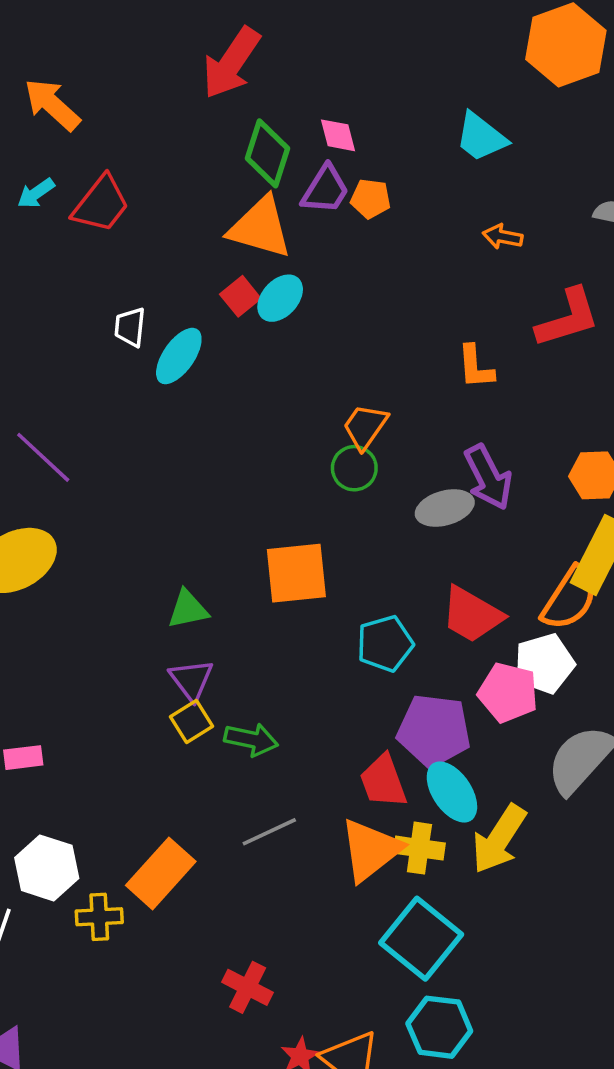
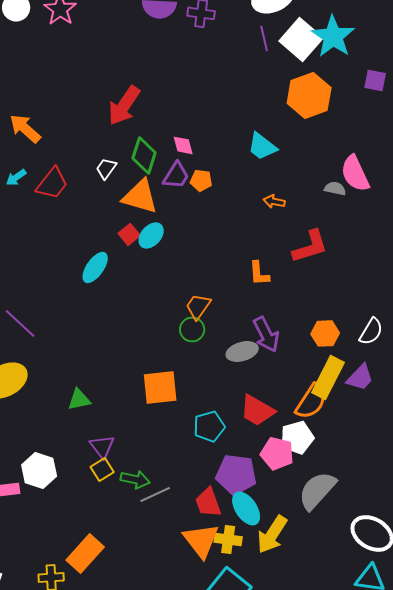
white trapezoid: (130, 327) -> (106, 168), moved, turned 30
green triangle: (188, 609) -> (79, 399), moved
gray line: (269, 832) -> (155, 494), moved
orange triangle: (371, 850) -> (201, 540), turned -30
white hexagon: (47, 868) -> (39, 470), moved

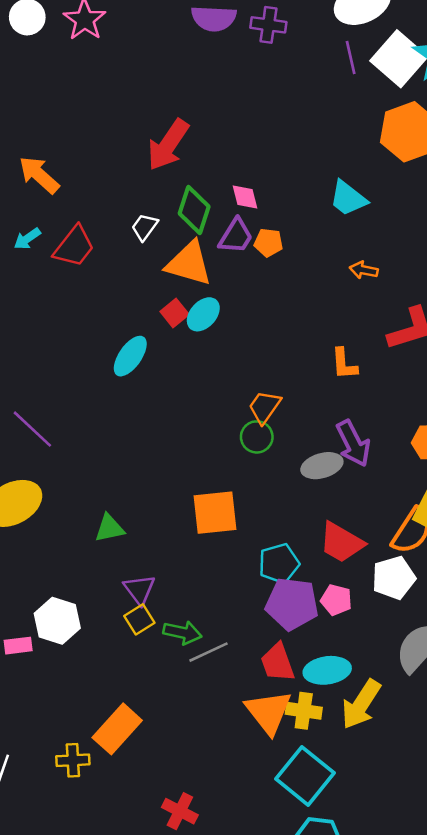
pink pentagon: (277, 453) -> (336, 600), moved, size x0.7
purple pentagon: (236, 474) -> (292, 604), moved
cyan ellipse: (246, 508) -> (327, 670), turned -64

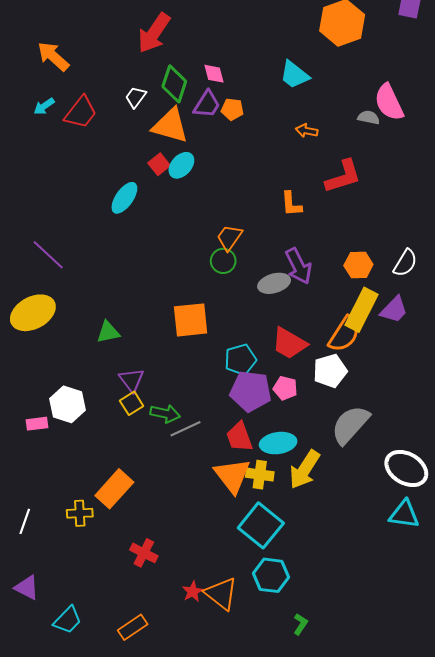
red cross: (180, 811) -> (144, 553), moved

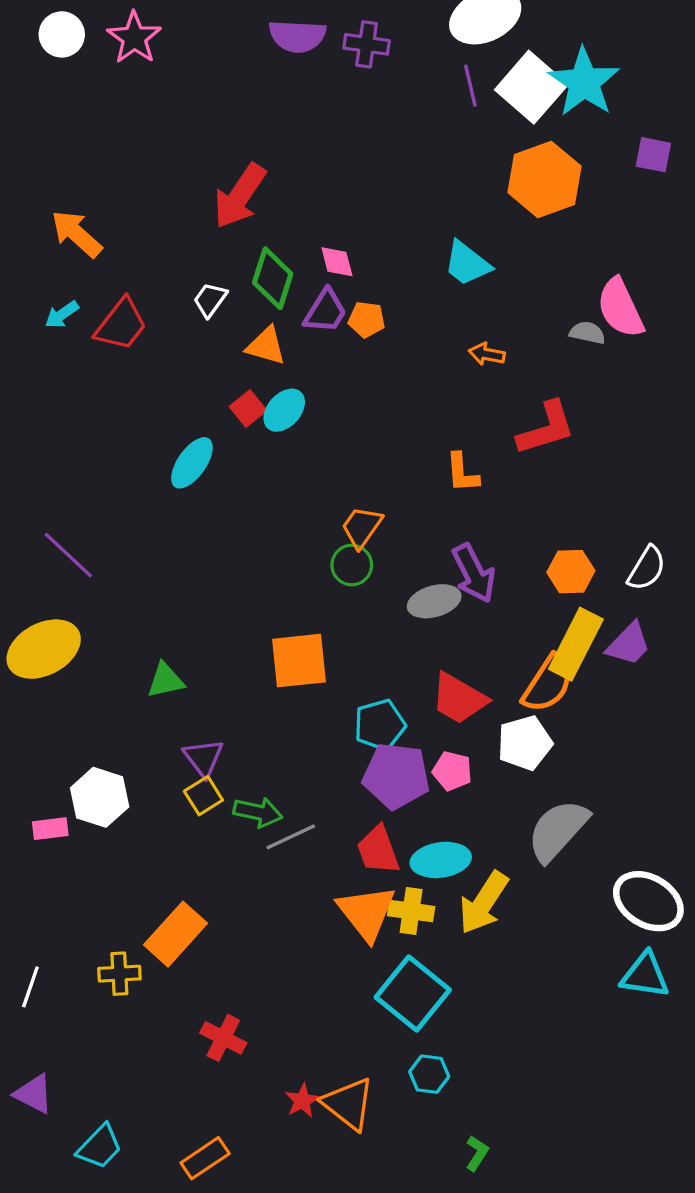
orange triangle: (170, 126) -> (266, 346), size x0.7
cyan hexagon: (271, 575) -> (429, 1074), size x0.7

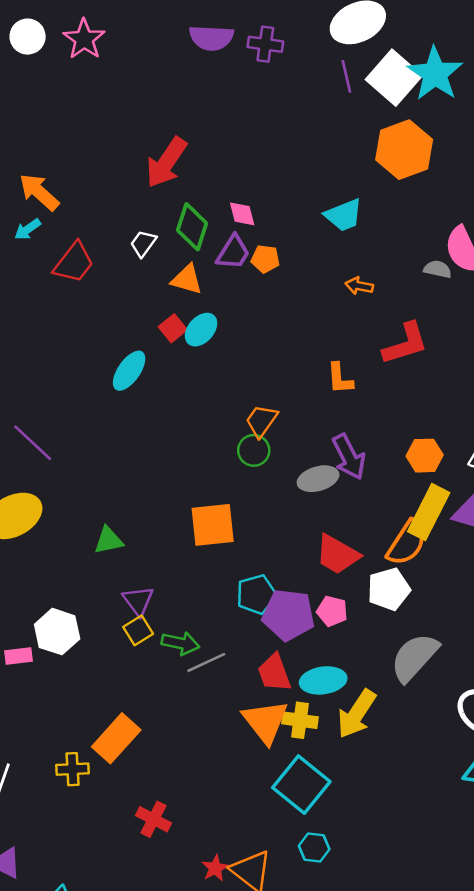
cyan trapezoid: (467, 263) -> (344, 215), turned -60
cyan arrow: (62, 315) -> (28, 229), moved
cyan pentagon: (380, 725) -> (256, 594), moved

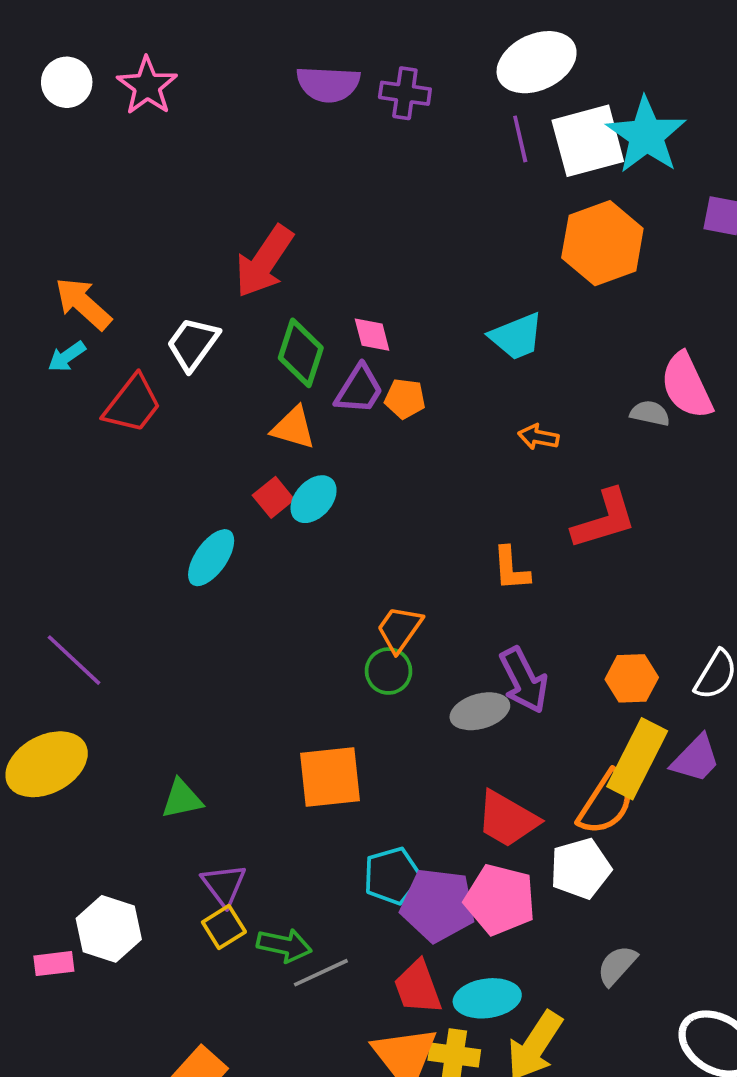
white square: (394, 78) -> (588, 141), turned 34
white trapezoid: (143, 243) -> (193, 344), moved, size x1.4
pink pentagon: (332, 611) -> (500, 900), size x1.6
gray semicircle: (414, 657) -> (617, 965), size x0.6

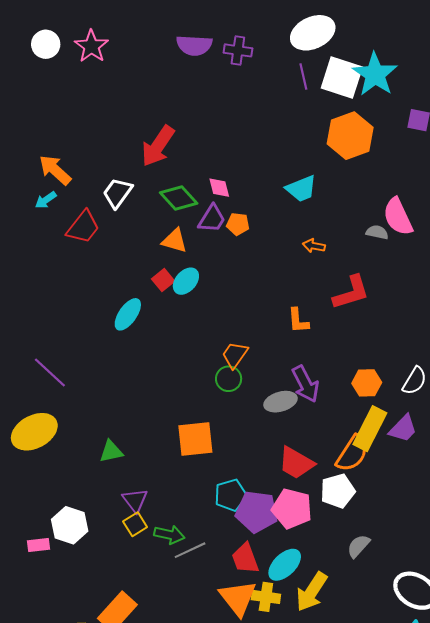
white square: (588, 141) -> (342, 77), turned 33
green diamond: (301, 353) -> (179, 198), turned -60
cyan ellipse: (487, 998) -> (285, 565), turned -36

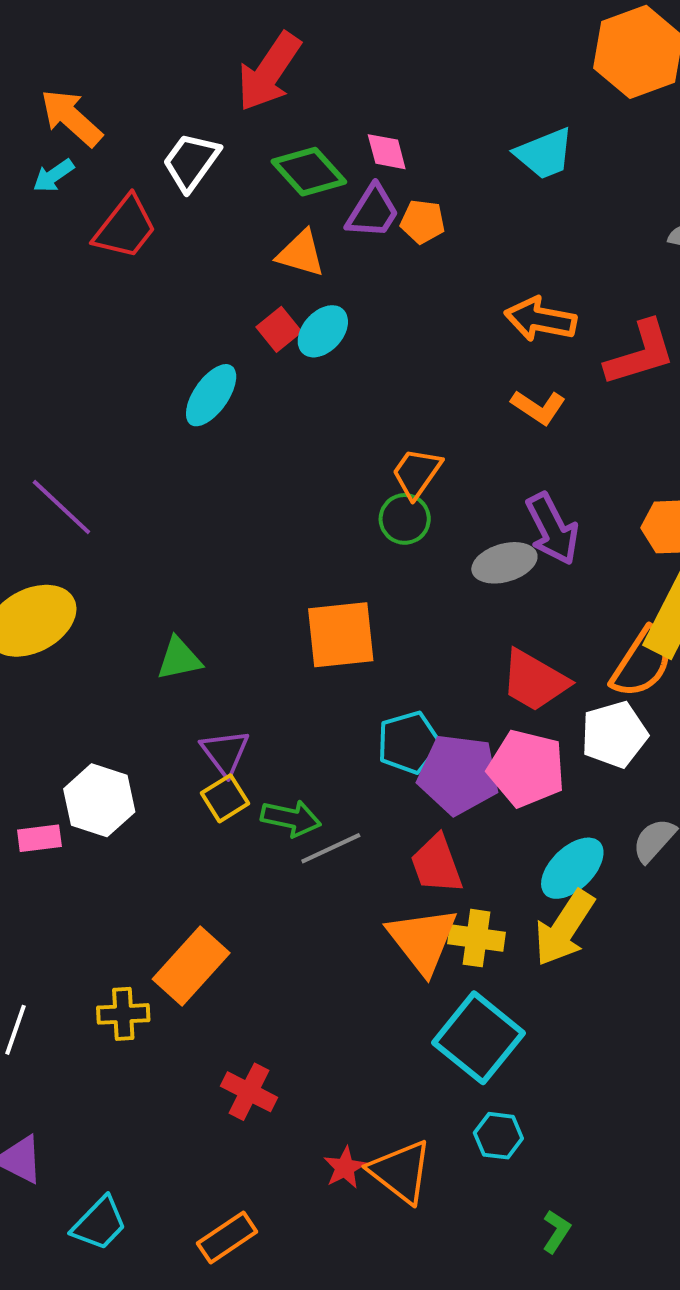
orange arrow: (314, 246) -> (540, 319), moved, size x1.6
orange L-shape: (298, 321) -> (538, 407), turned -52
cyan ellipse: (285, 565) -> (572, 868), moved

